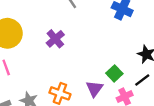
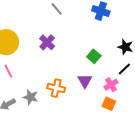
green square: (114, 73) -> (94, 56), moved

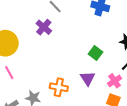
purple cross: (47, 42) -> (44, 27), moved

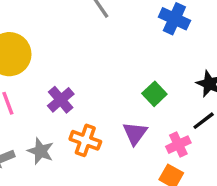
purple cross: (44, 27) -> (61, 100), moved

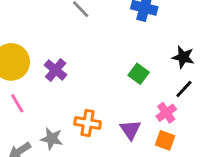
purple cross: (61, 100) -> (56, 70), moved
purple triangle: (135, 133) -> (130, 130), moved

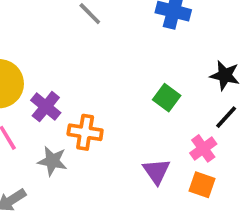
purple cross: (56, 70) -> (46, 107), moved
orange cross: (88, 123) -> (85, 132), moved
gray star: (52, 139) -> (52, 161), moved

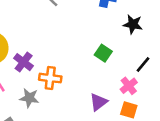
black star: (225, 75) -> (133, 24), moved
purple triangle: (156, 171) -> (98, 102), turned 30

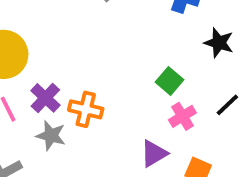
purple cross: (24, 62) -> (45, 98), moved
pink cross: (129, 86) -> (182, 116), moved

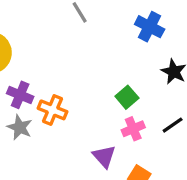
purple cross: (45, 98) -> (20, 95), turned -30
purple triangle: (154, 154) -> (104, 156), turned -50

